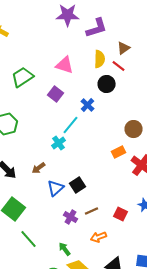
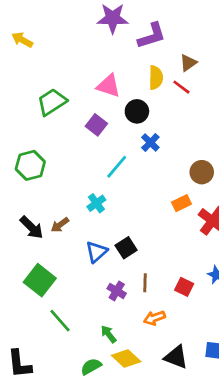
black circle: (107, 84) -> (137, 111), moved
blue cross: (88, 105) -> (150, 142), moved
cyan cross: (59, 143) -> (96, 203), moved
brown arrow: (39, 168) -> (60, 225), moved
brown line: (92, 211) -> (145, 283), turned -64

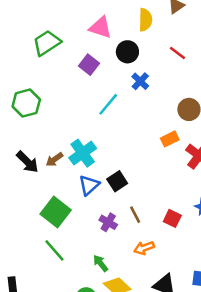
red line: (181, 87) -> (177, 53), moved
cyan cross: (96, 203) -> (83, 153), moved, size x1.5
green square: (40, 280) -> (56, 212), moved
brown line: (145, 283) -> (135, 215), turned -30

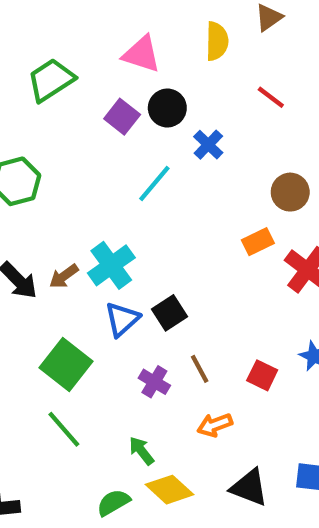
black circle: (127, 52) -> (167, 108), moved

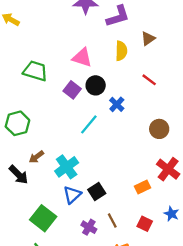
green trapezoid: (51, 80) -> (35, 71), turned 50
orange rectangle: (258, 242) -> (142, 187), moved
brown arrow: (64, 276) -> (36, 157), moved

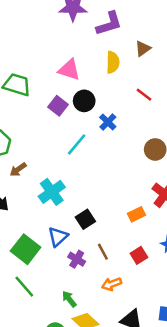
brown arrow: (36, 157) -> (18, 169), moved
blue triangle: (72, 195) -> (58, 237), moved
red square: (145, 224) -> (139, 255), turned 32

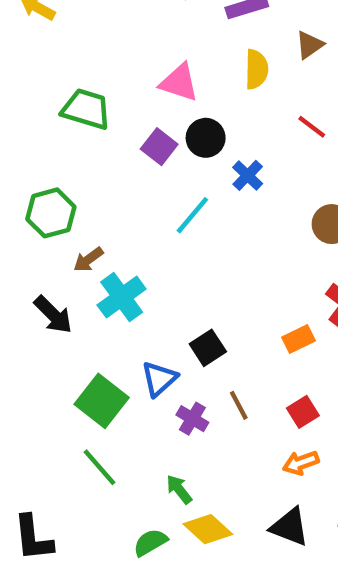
cyan cross: (52, 192) -> (122, 297), moved
orange arrow: (112, 284) -> (301, 463), moved

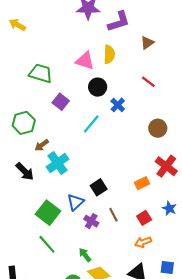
yellow semicircle: (256, 69) -> (109, 54), moved
purple square: (159, 147) -> (61, 102), moved

